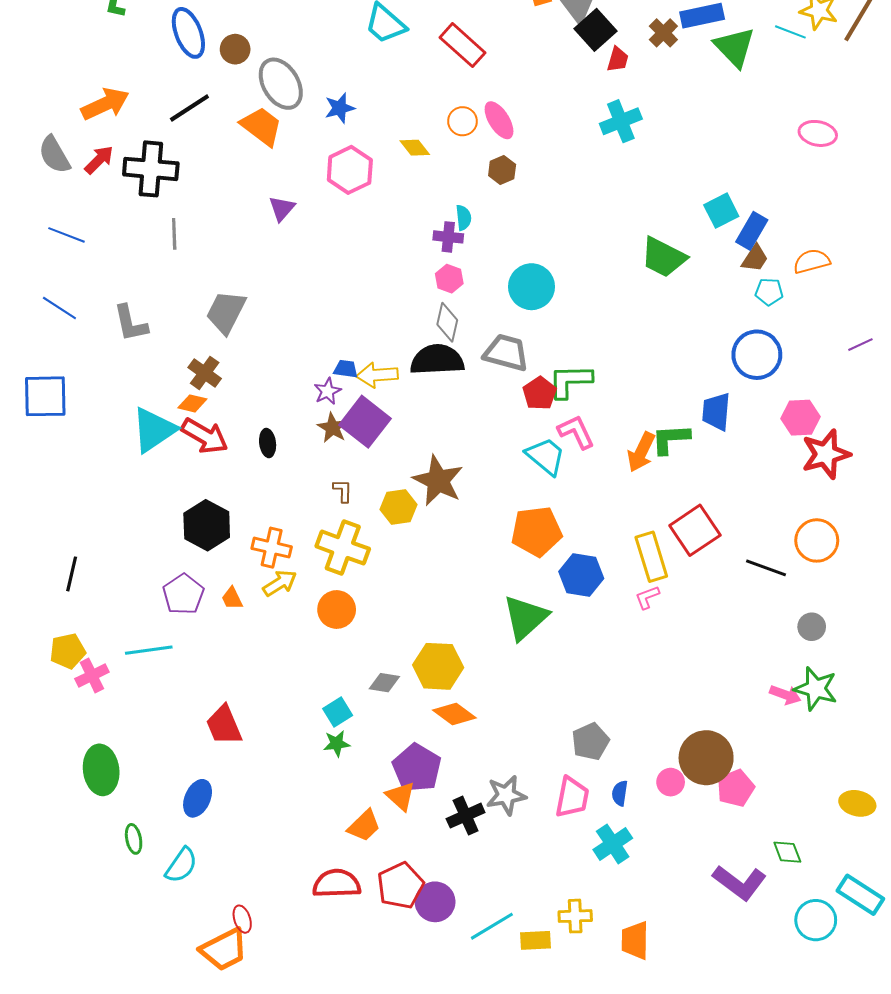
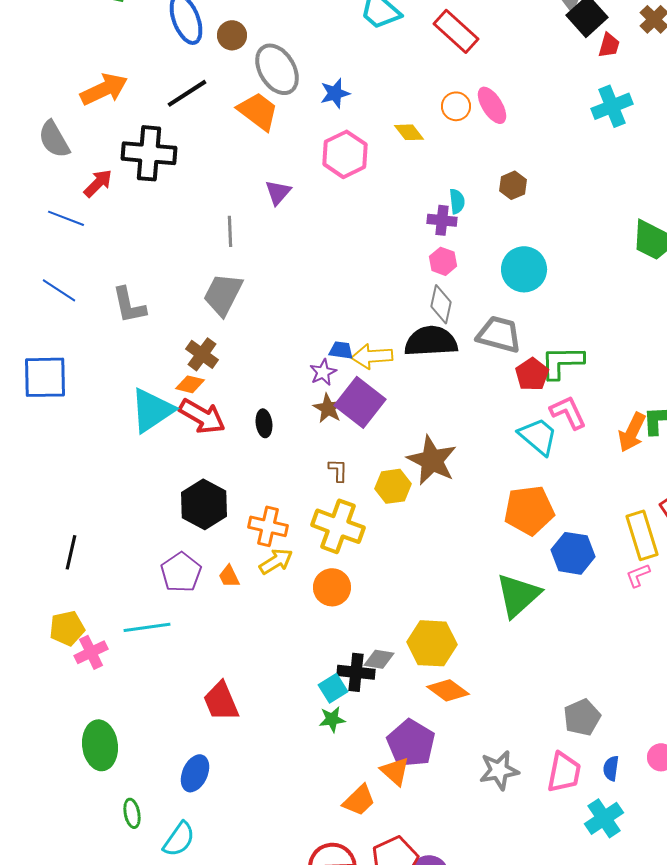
red arrow: (99, 160) -> (98, 183), moved
brown hexagon: (502, 170) -> (513, 185), moved
gray line: (174, 234) -> (230, 231), moved
black cross: (466, 816) -> (356, 672), moved, turned 30

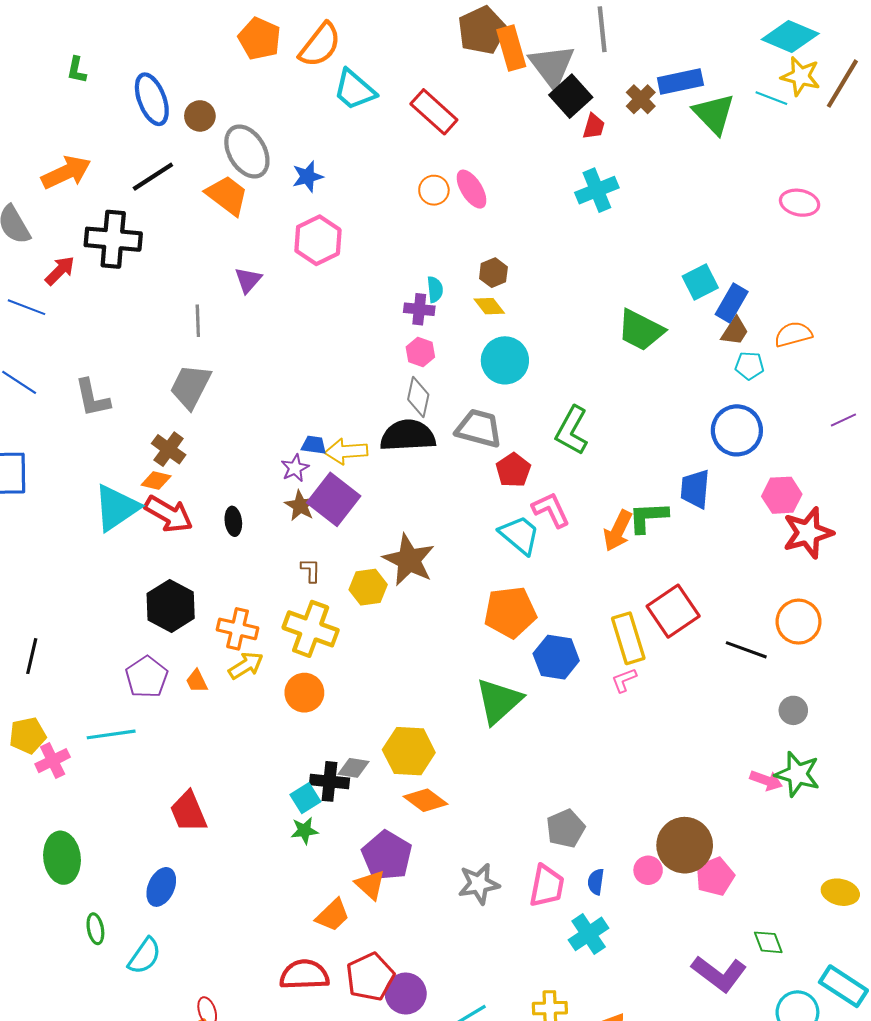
yellow diamond: (409, 132) -> (489, 306), moved
green L-shape: (562, 362) -> (572, 430), moved, turned -60

